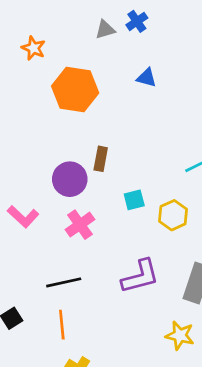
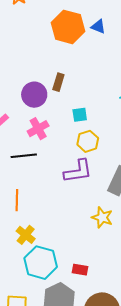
orange hexagon: (75, 89) -> (68, 27), moved
yellow hexagon: (173, 215) -> (88, 141), moved
black line: (64, 282) -> (24, 156), moved

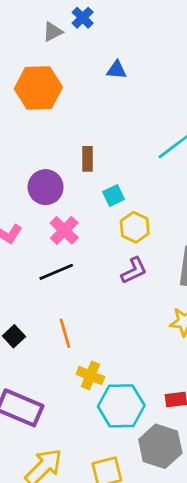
orange hexagon: (68, 27) -> (38, 88), moved
blue triangle: (98, 27) -> (116, 70), moved
brown rectangle: (58, 82) -> (87, 159), moved
purple L-shape: (78, 171) -> (134, 271), size x0.7

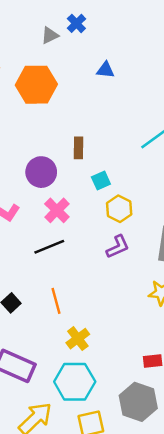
yellow cross: (90, 375) -> (78, 339), turned 30
cyan hexagon: (121, 406) -> (75, 382), moved

